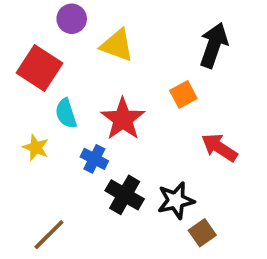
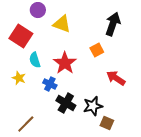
brown square: (202, 233) -> (107, 123), turned -32

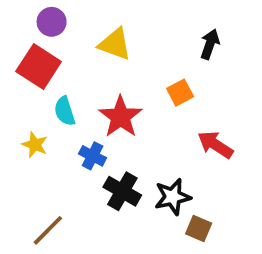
purple circle: (38, 10) -> (52, 22), moved
black arrow: (113, 24) -> (210, 44), size x0.7

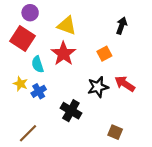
red star: (120, 117) -> (63, 54), moved
blue cross: (93, 156) -> (39, 91), moved, turned 32
black star: (173, 197) -> (98, 87), moved

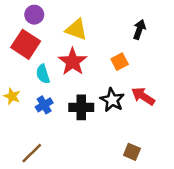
yellow star: (20, 84) -> (12, 96), moved
black star: (98, 87) -> (112, 100), turned -30
black cross: (71, 111) -> (81, 107), moved, turned -30

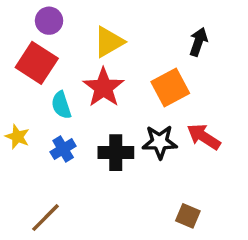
yellow triangle: (76, 29) -> (109, 42), turned -50
orange square: (120, 62) -> (170, 87), size x1.5
black star: (112, 100) -> (160, 142), turned -30

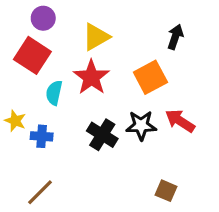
cyan semicircle: (61, 105) -> (54, 93), turned 30
blue cross: (63, 149) -> (42, 136), moved, turned 35
black cross: (116, 153) -> (102, 135), turned 32

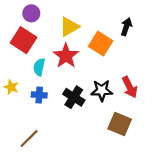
orange square: (150, 77) -> (101, 44), moved, turned -30
red arrow: (180, 121) -> (130, 87), turned -150
blue cross: (42, 136) -> (39, 95), moved
brown square: (166, 191) -> (120, 124), moved, size x1.5

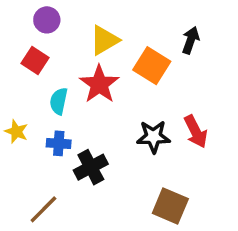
red square: (23, 40) -> (35, 61), size x0.7
black cross: (74, 97) -> (91, 167), moved, turned 30
brown square: (120, 124) -> (170, 206), moved

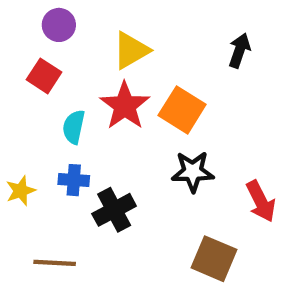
orange square: (152, 66) -> (182, 110), moved
yellow star: (16, 132) -> (21, 191), moved, turned 30
red arrow: (196, 132) -> (261, 201), moved
brown line: (43, 209) -> (55, 263), turned 48

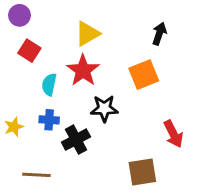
purple circle: (59, 25) -> (20, 15), moved
orange square: (182, 110) -> (144, 75), moved, turned 36
black star: (193, 172) -> (104, 109), moved
brown square: (214, 259) -> (142, 172), turned -32

